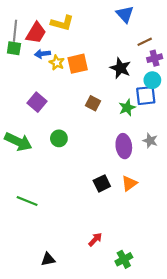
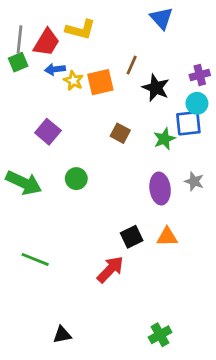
brown line: (145, 42) -> (132, 65), moved, turned -40
green square: (14, 48) -> (18, 62), turned -32
orange triangle: (129, 183) -> (167, 237), turned 35
red arrow: (95, 239) -> (110, 269), moved, size x1.5

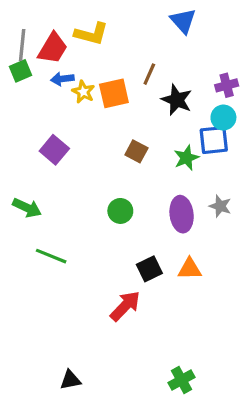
green circle: (76, 179) -> (120, 211), moved
green arrow: (24, 183) -> (27, 208), size x0.7
green line: (35, 259) -> (51, 256), moved

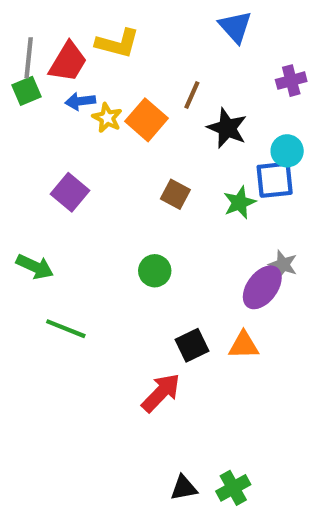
purple cross: (227, 85) -> (291, 81), moved
orange square: (114, 93) -> (146, 120), turned -36
purple ellipse: (182, 214) -> (262, 287), moved, turned 44
black triangle: (70, 380) -> (184, 488), moved

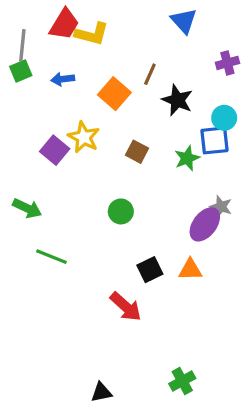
red trapezoid: (68, 62) -> (64, 24), moved
yellow star: (107, 118) -> (84, 137), moved, size x1.4
red arrow: (161, 393) -> (126, 307), turned 88
black triangle: (184, 488) -> (101, 392), moved

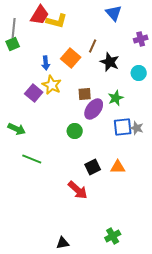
blue arrow: (63, 79) -> (46, 63), moved, turned -88
blue square: (214, 140) -> (123, 127), moved
brown square: (137, 152) -> (85, 94), turned -32
purple ellipse: (205, 224) -> (94, 109), moved

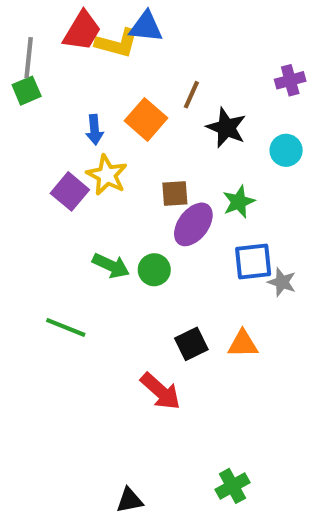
blue triangle: (114, 13) -> (146, 27), moved, turned -42
gray star: (137, 128) -> (282, 282), moved
green arrow: (17, 129) -> (111, 266), moved

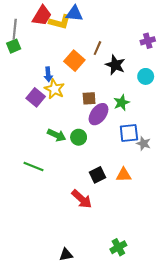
blue arrow: (95, 130) -> (48, 74), moved

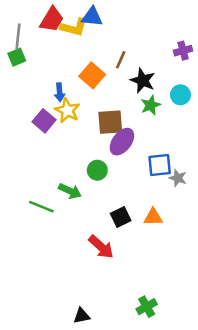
brown square: (89, 98) -> (110, 122), size x1.5
green star: (122, 103) -> (151, 105), moved
green arrow: (57, 135) -> (70, 191), moved

